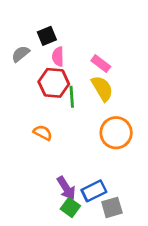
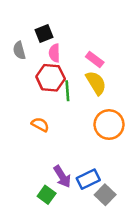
gray semicircle: (21, 54) -> (19, 50), turned -66
green square: (70, 207) -> (47, 195), moved
gray square: (112, 207) -> (105, 195), turned -30

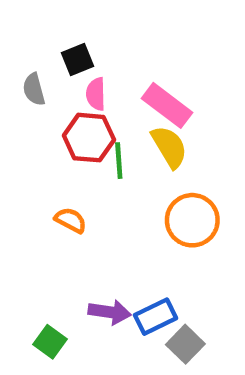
pink rectangle: (95, 60) -> (167, 105), size x1.5
purple arrow: (62, 177) -> (110, 312), turned -50
green square: (47, 195) -> (50, 342), moved

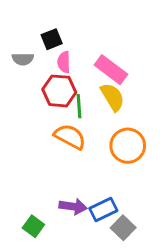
gray semicircle: (34, 89) -> (23, 59), turned -75
orange semicircle: (71, 220) -> (70, 137), moved, size x1.5

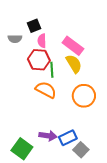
green square: (33, 226) -> (22, 149), size x1.5

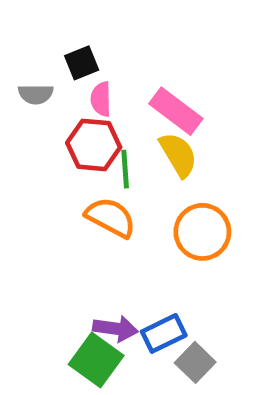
green square: (22, 149) -> (96, 360), moved

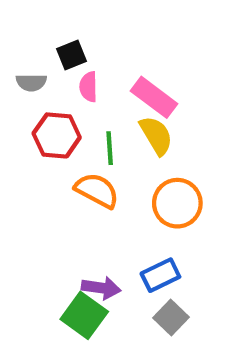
red hexagon: (94, 145) -> (57, 135), moved
blue rectangle: (164, 333) -> (160, 275), moved

